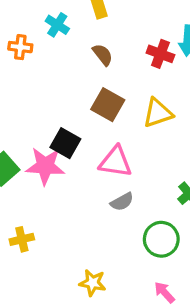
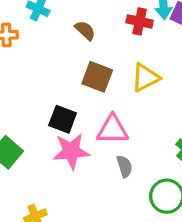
pink star: (45, 166) -> (71, 151), moved
gray semicircle: (122, 202) -> (124, 166), turned -70

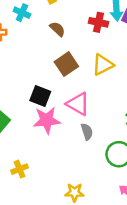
brown square: (97, 77) -> (66, 64), turned 35
pink triangle: (113, 130) -> (78, 104), turned 30

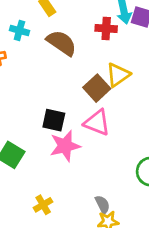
brown semicircle: (57, 29) -> (62, 43), size x1.6
brown square: (66, 64) -> (97, 88), moved
gray semicircle: (87, 132) -> (102, 205), moved

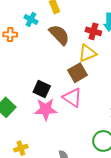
yellow triangle: (118, 75) -> (87, 53), moved

